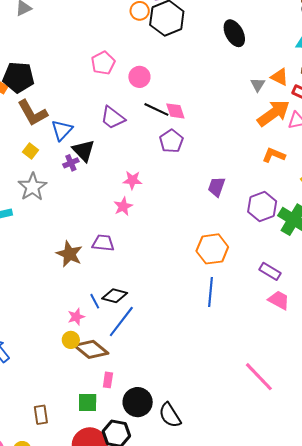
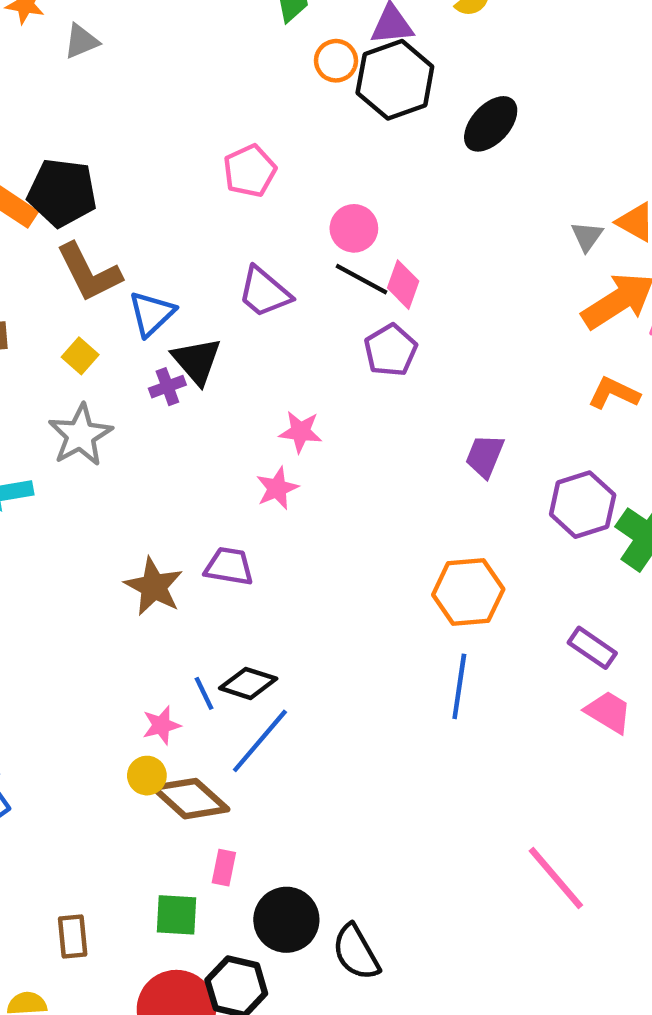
black ellipse: (234, 33) -> (491, 124), moved, turned 68
pink circle: (139, 77) -> (354, 228), moved
pink diamond: (175, 111) -> (403, 285), turned 35

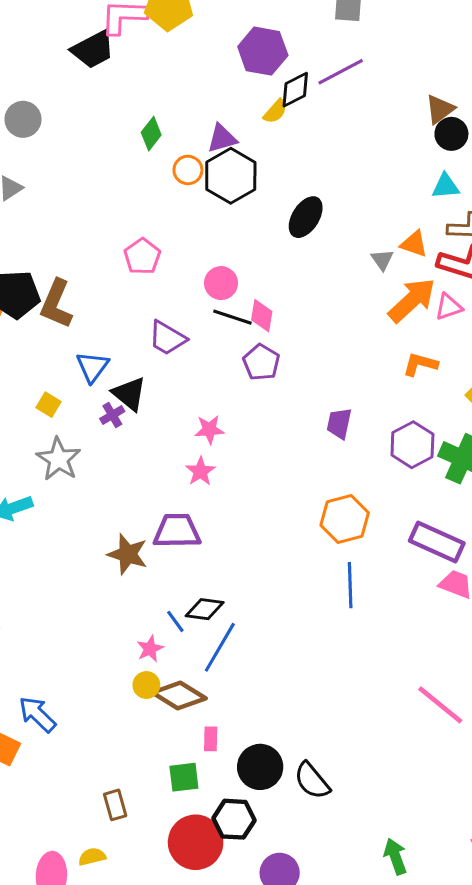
black ellipse: (491, 124) -> (306, 217), moved
brown L-shape: (89, 272) -> (56, 304), moved, turned 60
purple trapezoid: (229, 566) -> (177, 531), size x1.4
purple rectangle: (592, 648) -> (437, 542), size x1.6

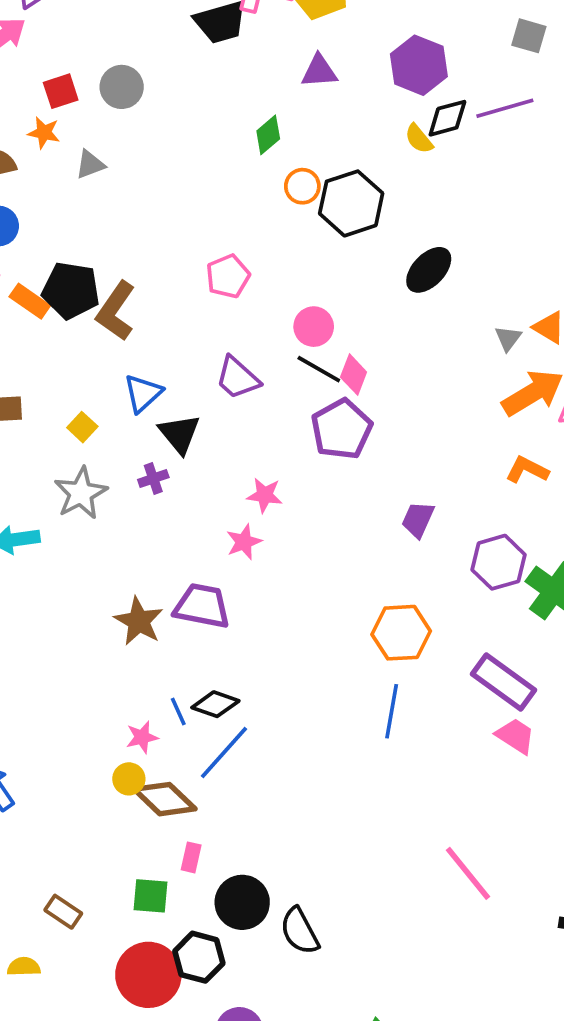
yellow semicircle: (275, 111) -> (419, 139), turned 88
purple triangle: (222, 138) -> (319, 71), moved
purple pentagon: (261, 362) -> (342, 429), size x1.4
purple cross: (112, 415) -> (153, 478), moved
brown rectangle: (115, 805) -> (63, 912), turned -52

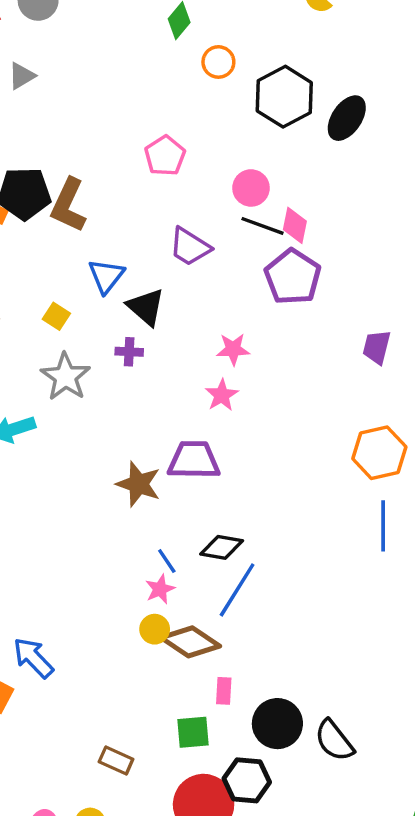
black hexagon: (351, 203) -> (284, 97), moved
purple cross: (153, 478) -> (129, 352), turned 32
blue line: (178, 712) -> (167, 561), moved

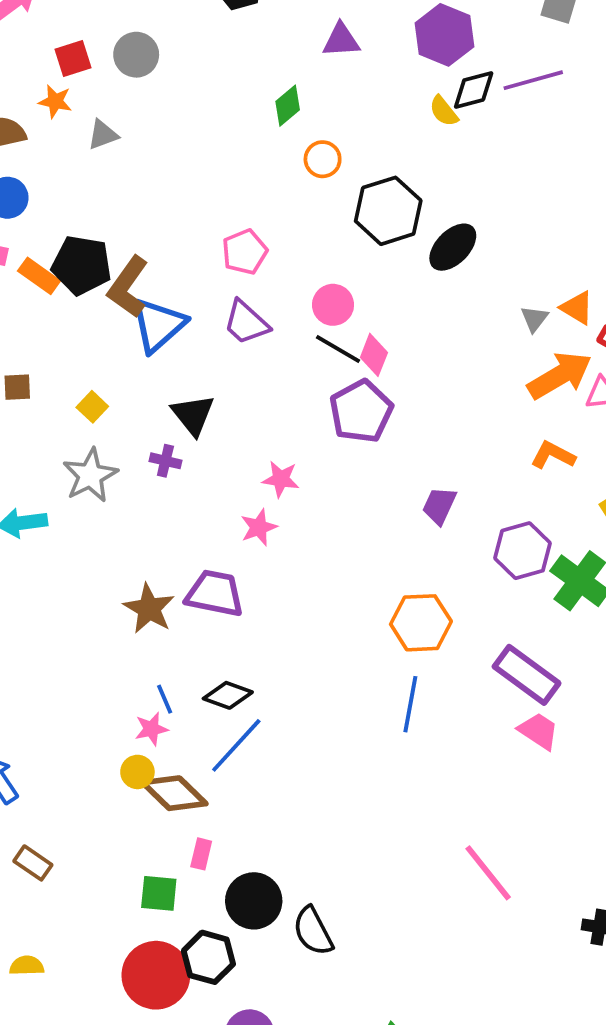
purple trapezoid: (190, 247) -> (246, 323), moved
blue triangle: (106, 276) -> (158, 325), moved, size x1.4
brown rectangle: (116, 760) -> (33, 863), moved

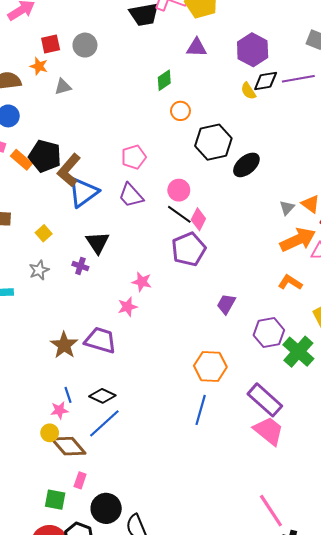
gray star: (90, 475) -> (39, 270), size x0.7
pink trapezoid: (538, 731) -> (269, 431), size x1.4
pink line: (488, 873) -> (271, 511), moved

